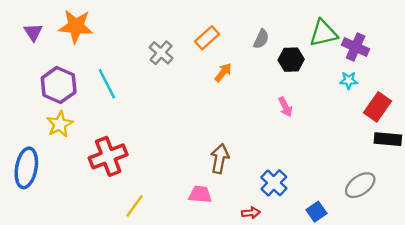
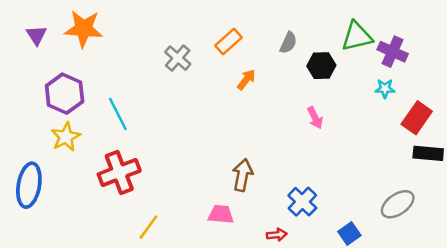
cyan line: (107, 84) -> (118, 114), moved

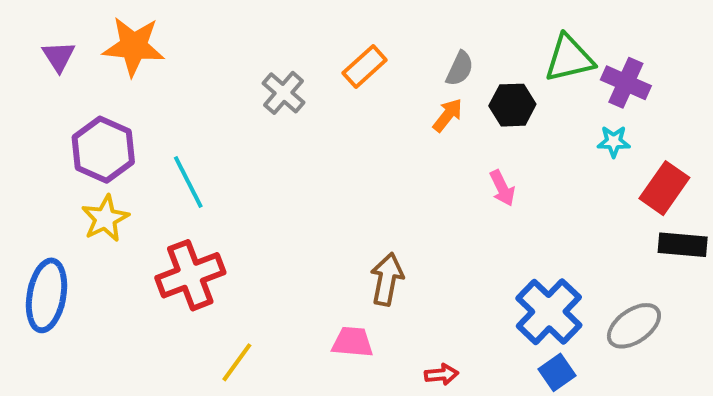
orange arrow: (246, 80) -> (448, 115), moved
blue cross: (302, 202) -> (549, 312), moved, size x1.4

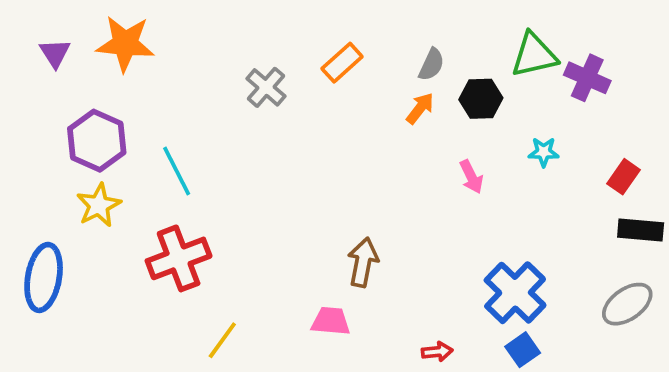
cyan star: (614, 142) -> (544, 152), moved
red rectangle: (664, 188) -> (623, 177), size x0.7
gray ellipse: (634, 326) -> (627, 304), moved
red arrow: (442, 374) -> (437, 352), moved

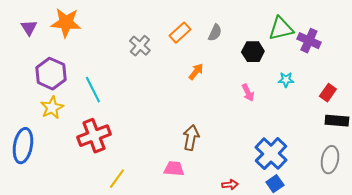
gray semicircle: (431, 65) -> (215, 33), moved
orange arrow: (420, 108) -> (196, 72), moved
gray ellipse: (627, 304) -> (330, 160), turned -44

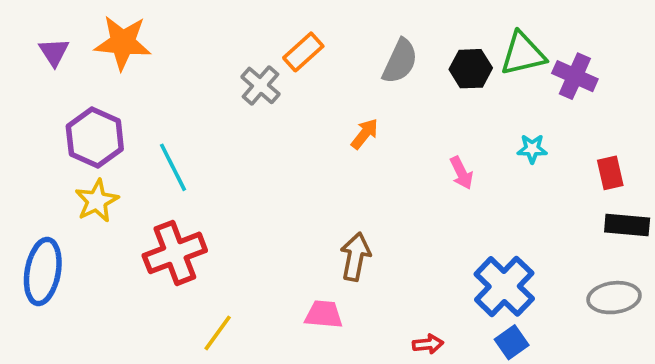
orange rectangle: (180, 33) -> (303, 52), moved
gray semicircle: (215, 33) -> (400, 61), size x1.4
black hexagon: (253, 52) -> (471, 69), moved
red rectangle: (328, 93) -> (610, 173), turned -48
gray ellipse: (330, 160) -> (614, 298), turned 72

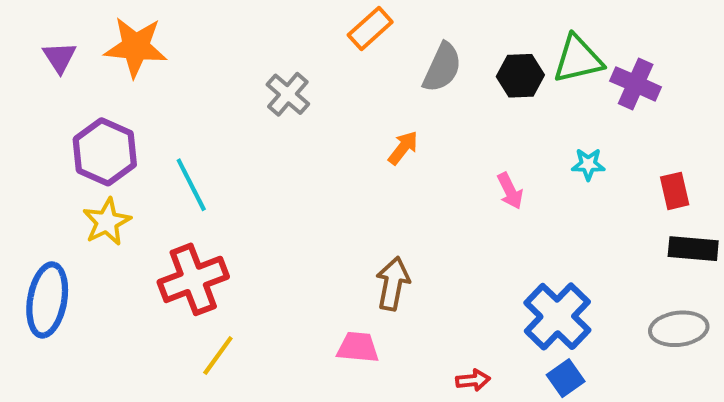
orange rectangle: (303, 52) -> (370, 28), moved
yellow line: (218, 333) -> (218, 356), moved

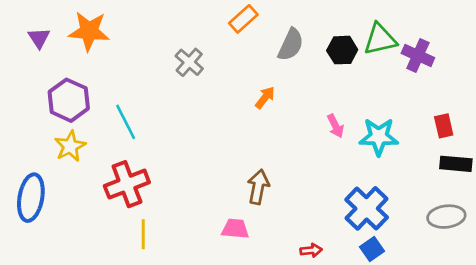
cyan star: (588, 164) -> (379, 137), moved, size x1.8
yellow line: (218, 356) -> (143, 234), turned -36

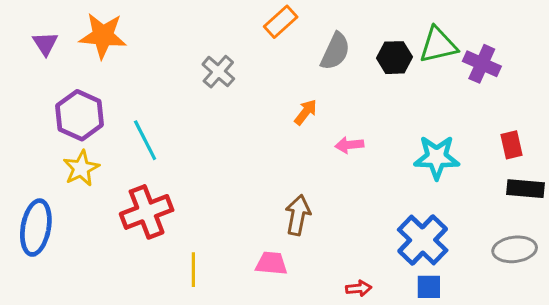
pink arrow: (335, 126) -> (349, 145), moved, turned 110
yellow line: (143, 234) -> (193, 270), moved
blue square: (372, 249) -> (429, 287), turned 35

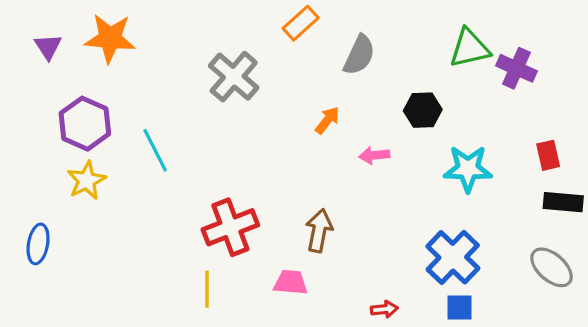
black hexagon: (395, 58) -> (423, 110), moved
gray cross: (218, 72) -> (234, 77), size x1.4
red cross: (147, 212) -> (230, 227), moved
blue ellipse: (36, 228) -> (38, 244), size x0.7
gray ellipse: (515, 249) -> (552, 267), turned 48

